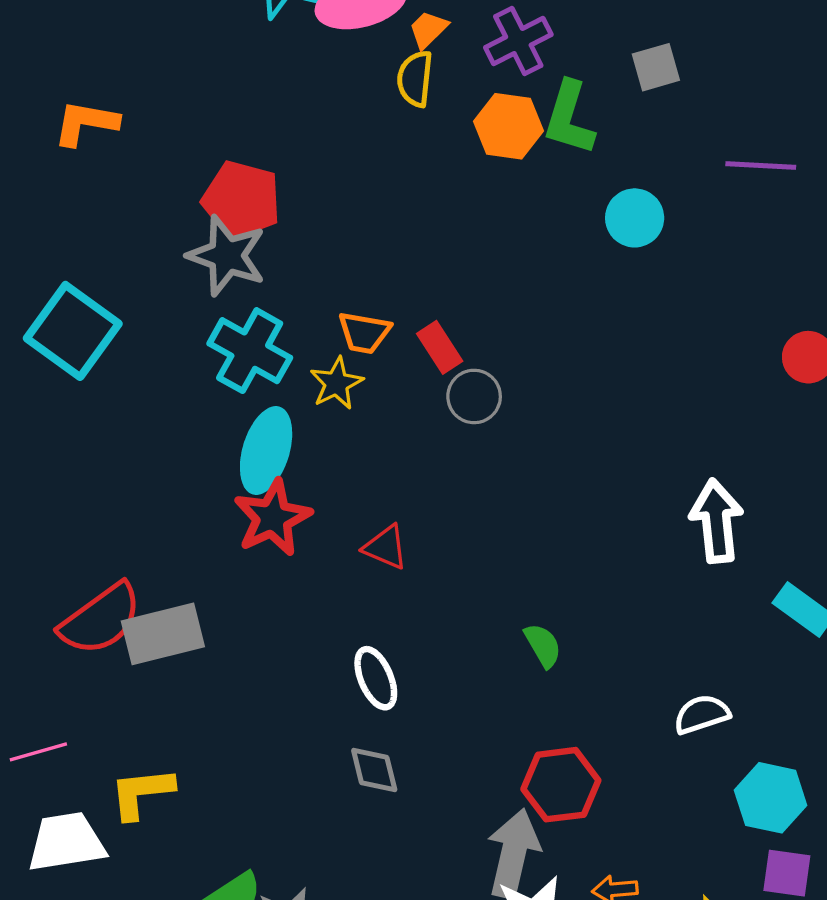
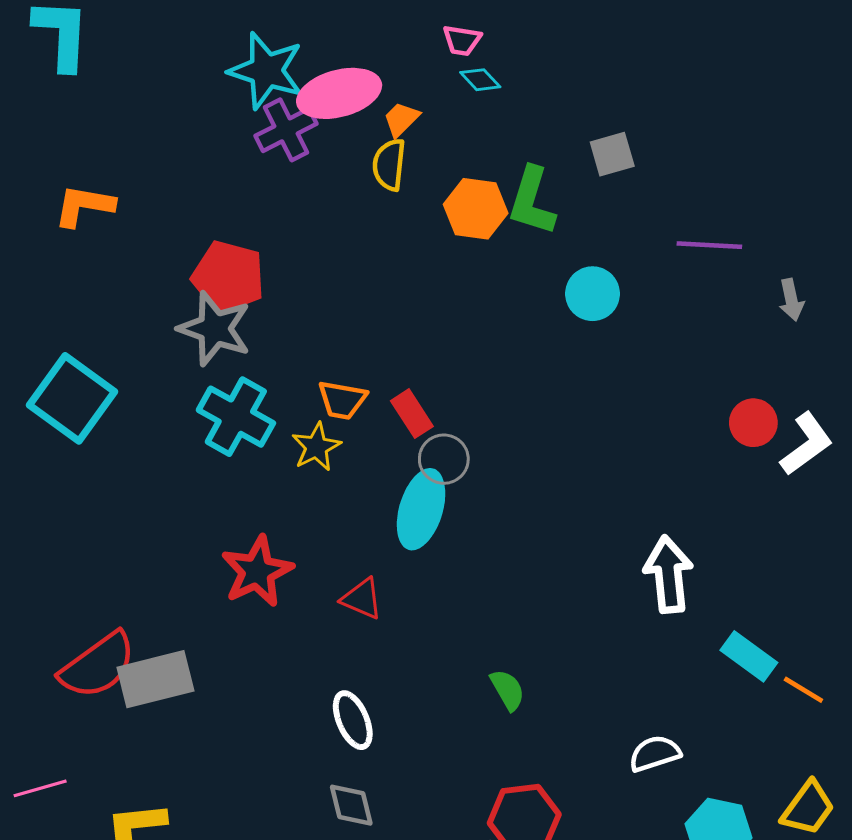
purple cross: (518, 41) -> (286, 130), moved
cyan ellipse: (266, 451) -> (421, 509), moved

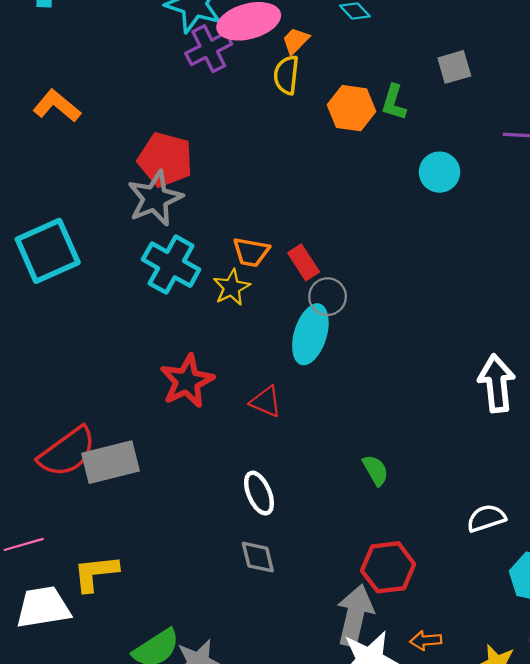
green L-shape: (532, 201) -> (394, 102), size x0.7
orange L-shape: (84, 206) -> (57, 106), turned 30
gray star: (215, 329) -> (155, 198), turned 30
cyan square: (72, 398) -> (48, 251), turned 30

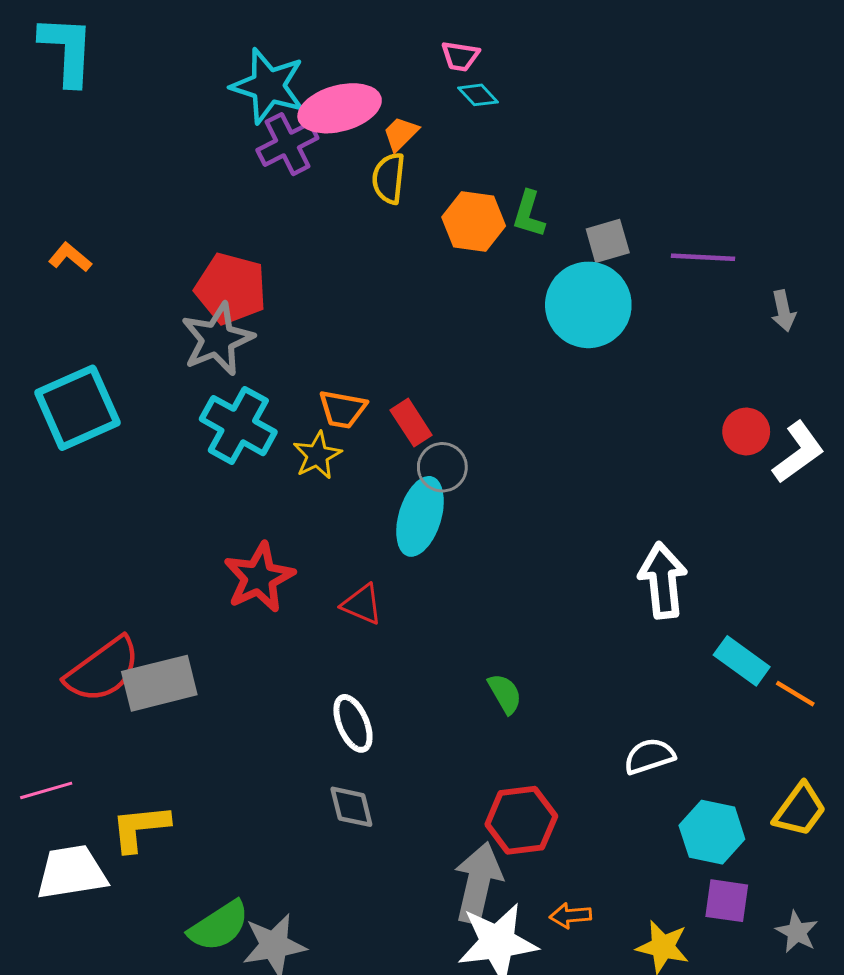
gray square: (454, 67) -> (608, 241), moved
orange L-shape: (57, 106) -> (70, 257), moved, size x0.7
cyan circle: (439, 172) -> (588, 305), size x1.6

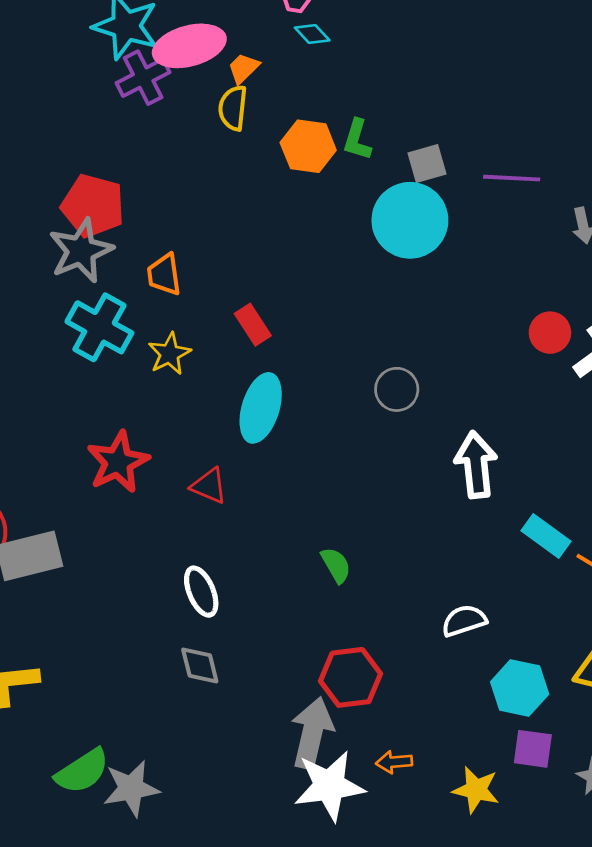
orange trapezoid: (343, 409) -> (164, 274), moved, turned 72
gray circle: (442, 467) -> (397, 389), moved

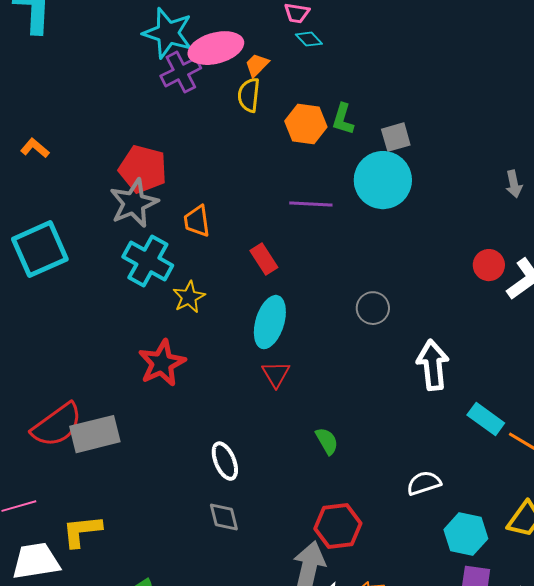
purple line: (512, 178) -> (311, 204), moved
yellow star: (169, 354) -> (189, 297), moved
red triangle: (209, 486) -> (276, 374), moved, turned 36

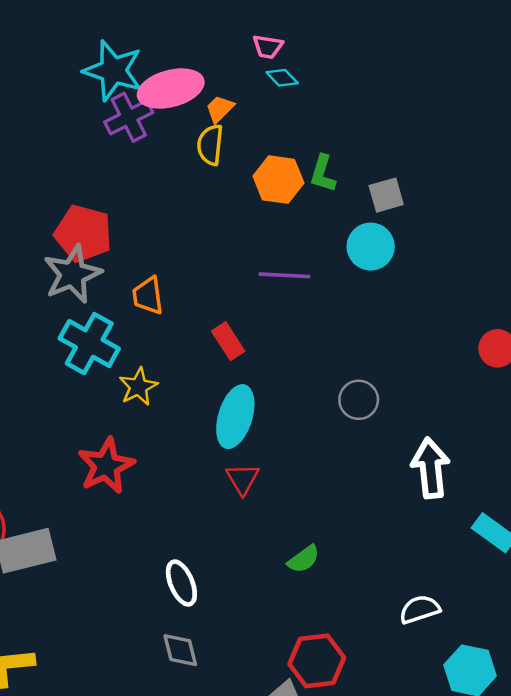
cyan circle: (383, 180) -> (371, 247), size x0.7
green semicircle: (327, 441) -> (304, 559), turned 84

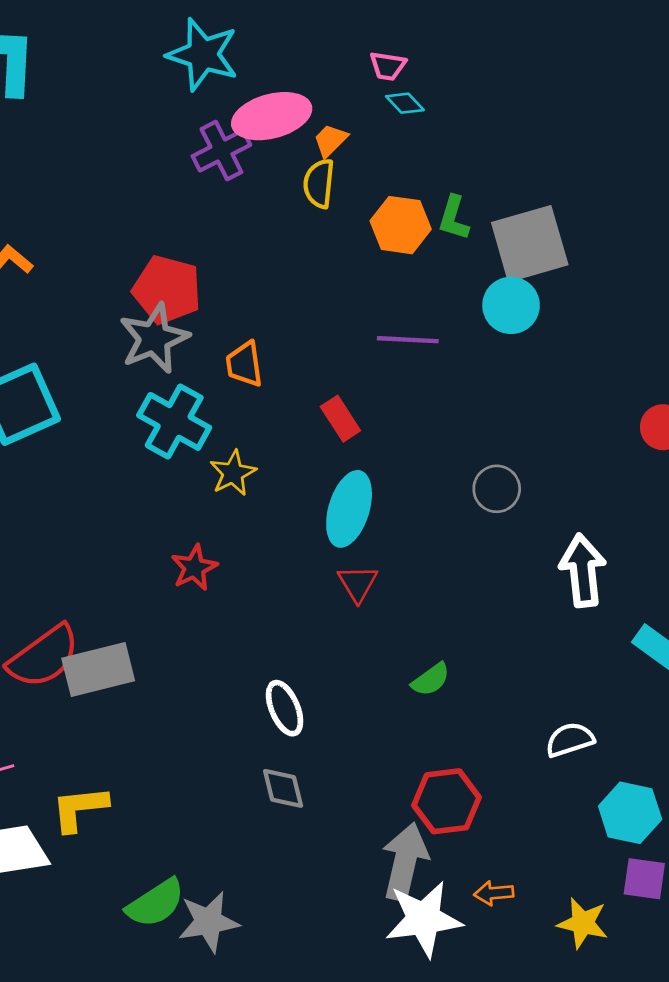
cyan star: (113, 71) -> (203, 54), moved
gray square: (386, 195) -> (530, 244), size x1.8
red star: (106, 466) -> (194, 568), size x0.7

